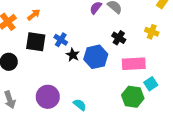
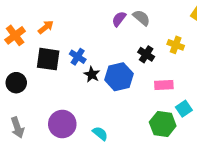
yellow cross: (152, 32) -> (176, 45), moved
pink rectangle: (134, 64) -> (164, 85), size x0.7

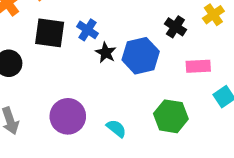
yellow cross: (176, 45) -> (213, 15), turned 35
green hexagon: (163, 124) -> (171, 116), moved

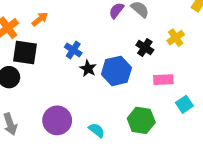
black square: (50, 33) -> (25, 52), moved

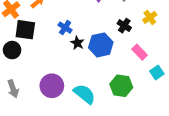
pink rectangle: (163, 80) -> (140, 52), turned 49
cyan semicircle: (97, 130) -> (84, 94), size x1.6

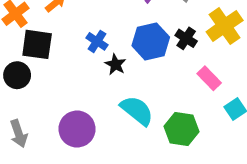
yellow cross: (150, 17) -> (225, 26), size x1.6
blue hexagon: (101, 45) -> (151, 41), moved
cyan semicircle: (84, 94) -> (137, 111), moved

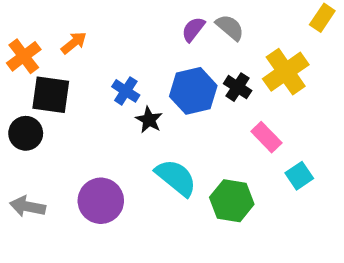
gray arrow: (19, 134) -> (28, 207), turned 120

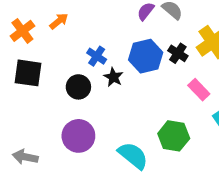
black square: (51, 95) -> (28, 73), moved
black circle: (26, 133) -> (78, 87), moved
cyan semicircle: (176, 178) -> (133, 156), moved
gray arrow: (28, 207) -> (25, 157), moved

